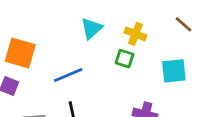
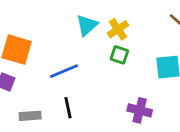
yellow cross: (135, 34) -> (118, 29), moved, turned 35

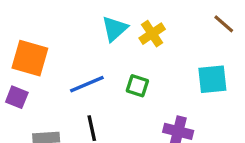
green square: (119, 55) -> (137, 86), moved

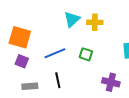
yellow cross: (152, 34) -> (95, 22), turned 35
purple square: (17, 97) -> (22, 61), moved

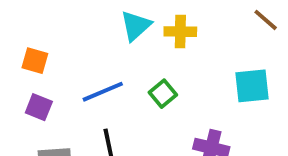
orange square: (20, 37) -> (35, 61), size x0.6
green square: (86, 54) -> (163, 94), turned 32

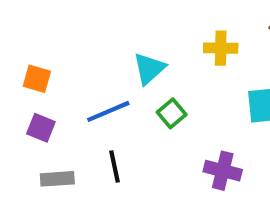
cyan triangle: (136, 26) -> (149, 69), moved
yellow cross: (180, 32) -> (221, 48), moved

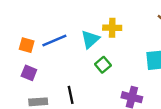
yellow cross: (221, 48) -> (112, 28), moved
blue line: (108, 111) -> (54, 40), moved

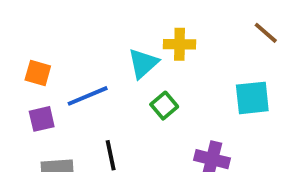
blue line: (54, 40) -> (88, 96), moved
purple square: (29, 73) -> (42, 119), turned -35

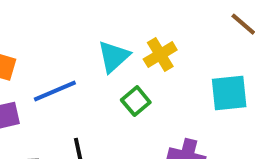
yellow cross: (180, 44) -> (160, 54), moved, turned -32

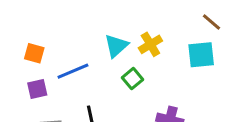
cyan square: (229, 93) -> (201, 55), moved

